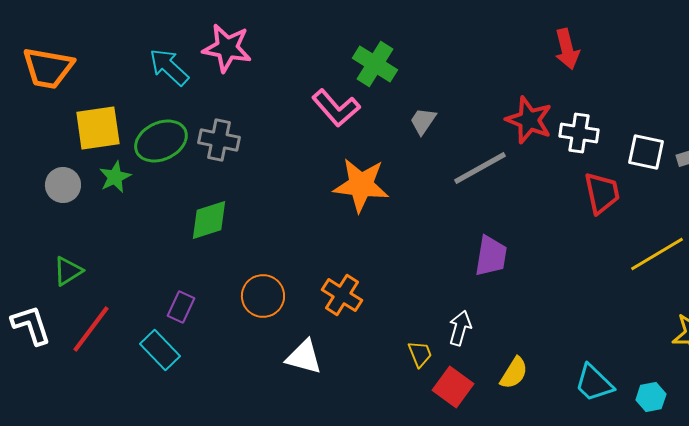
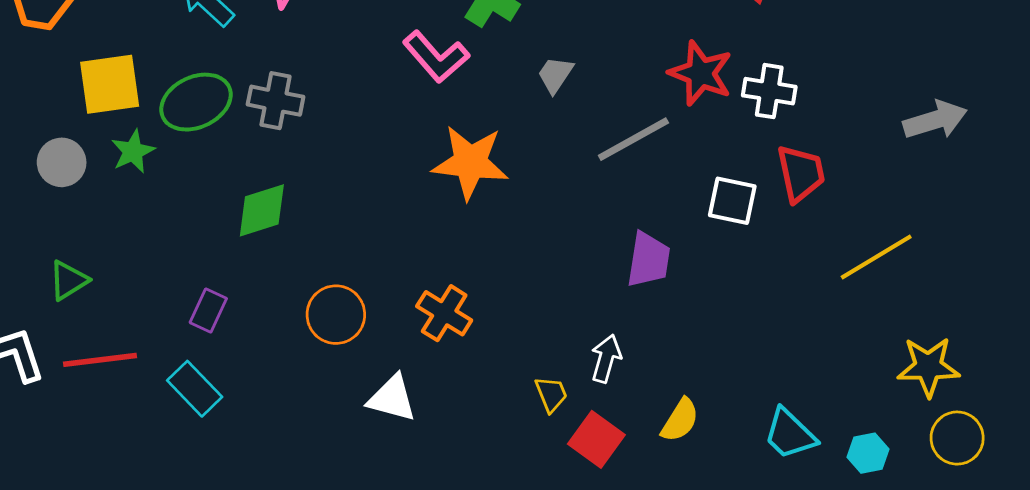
white square: (646, 152) -> (732, 201), moved
purple rectangle: (181, 307) -> (208, 310), moved
red line: (91, 329) -> (100, 360), turned 46

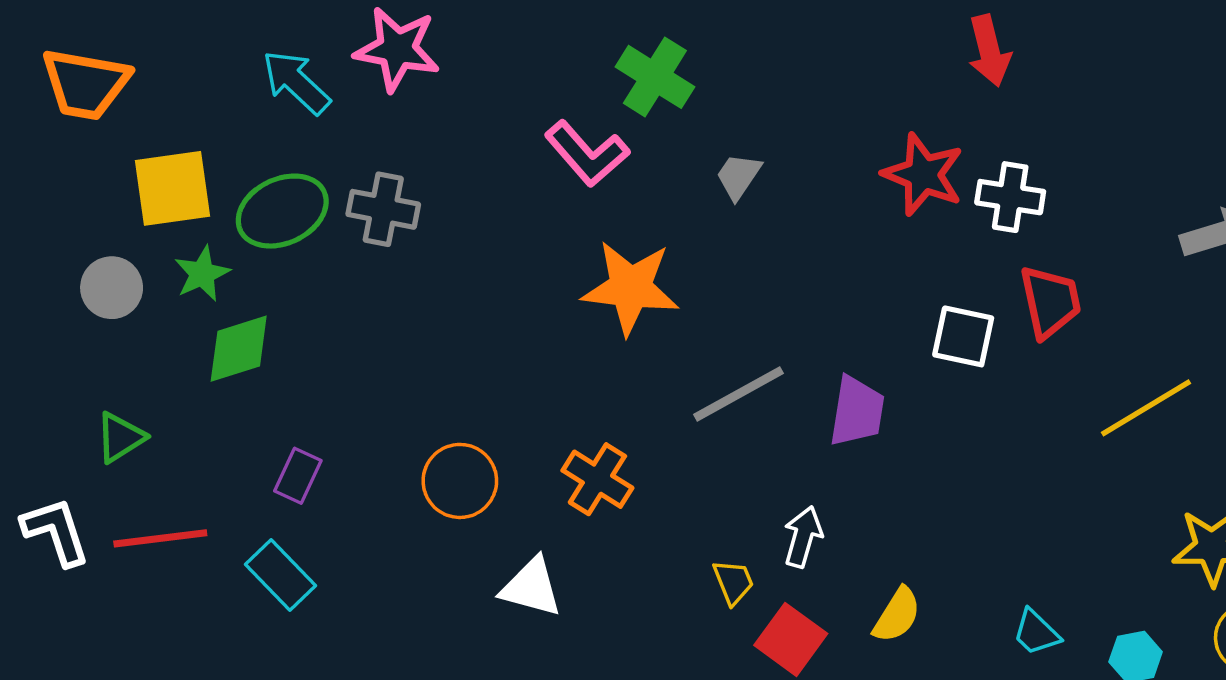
gray line: (633, 139) -> (739, 394), moved
green diamond: (262, 210) -> (239, 349), moved
cyan trapezoid: (790, 434) -> (1036, 632), size x0.7

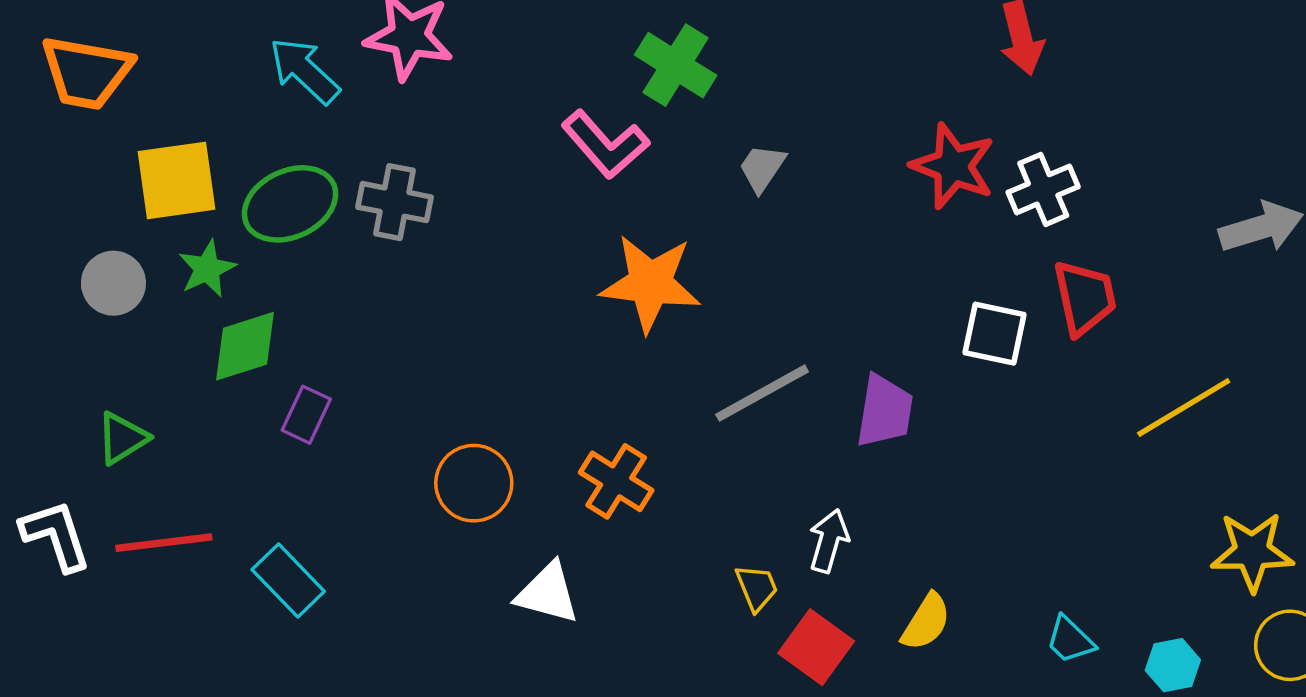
white cross: (1010, 197) -> (1043, 189), turned -32
purple rectangle: (298, 476) -> (306, 415), moved

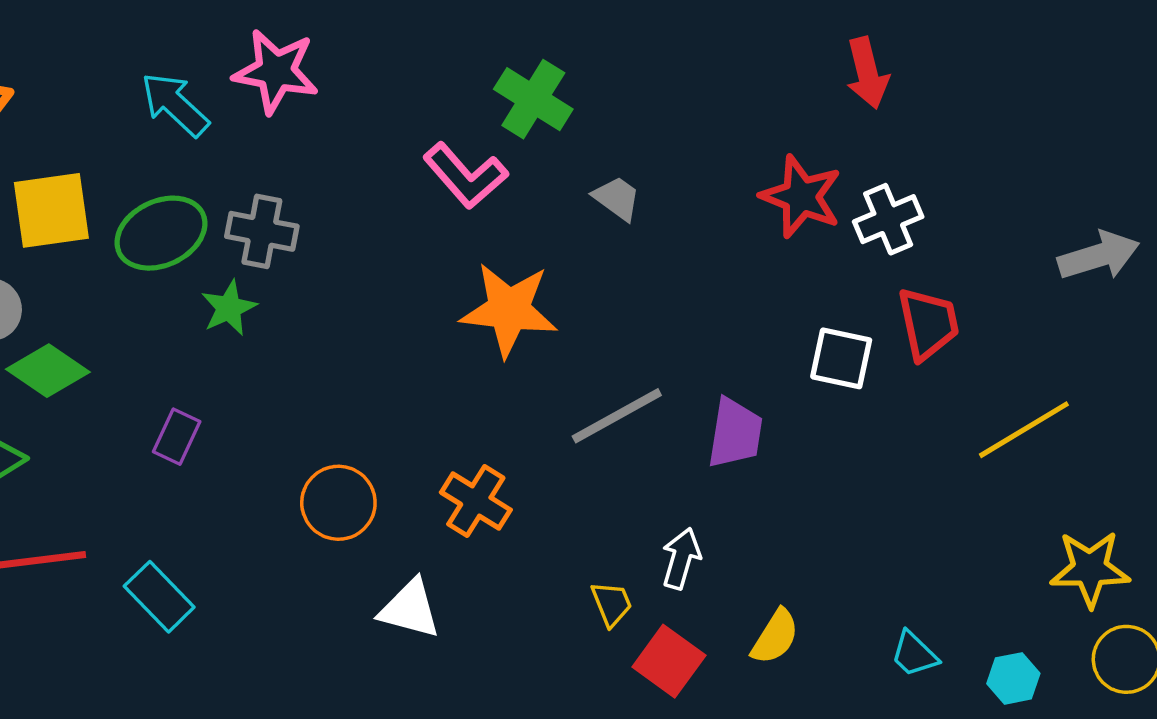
gray trapezoid: (762, 168) -> (617, 198), turned 92
green star: (207, 269) -> (229, 308), moved
green diamond: (245, 346) -> (48, 371), moved, turned 52

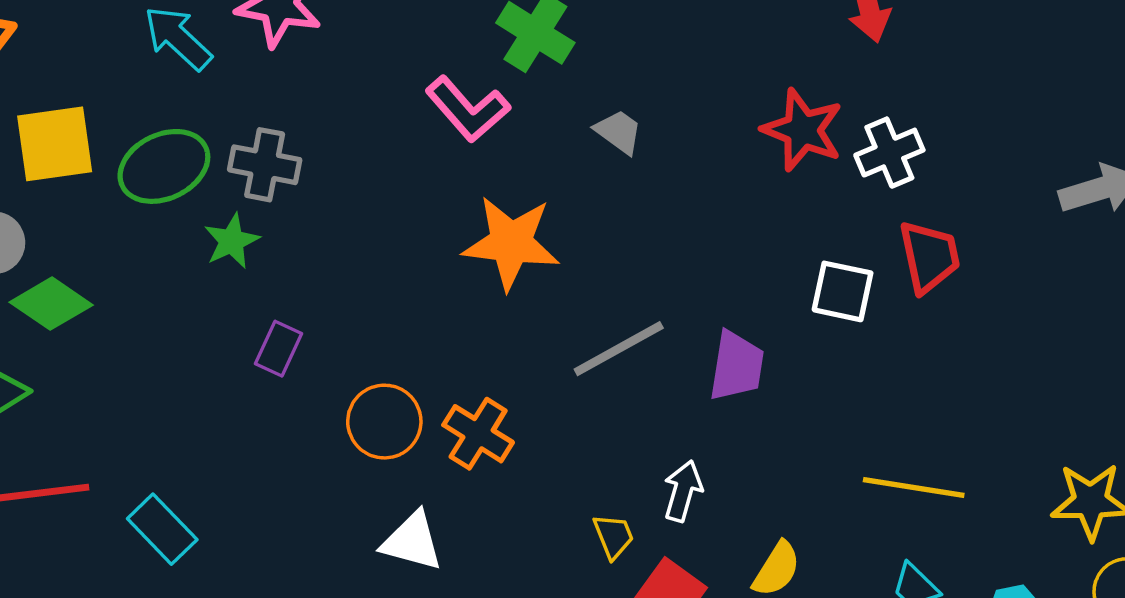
yellow line: (1024, 430) -> (914, 488), moved, turned 40
purple rectangle: (177, 437) -> (278, 349), moved
orange circle: (338, 503) -> (384, 422), moved

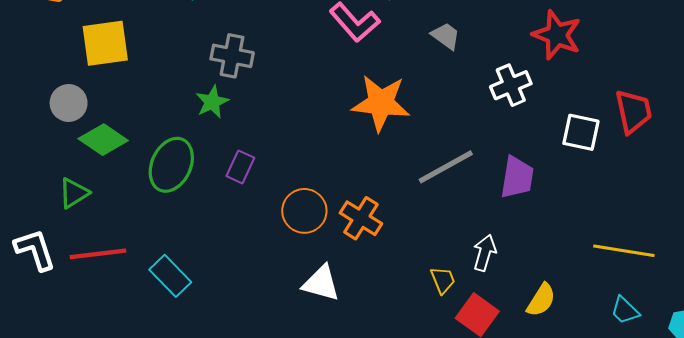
white cross: (889, 153) -> (511, 85), moved
green ellipse: (164, 166) -> (171, 165), moved, turned -40

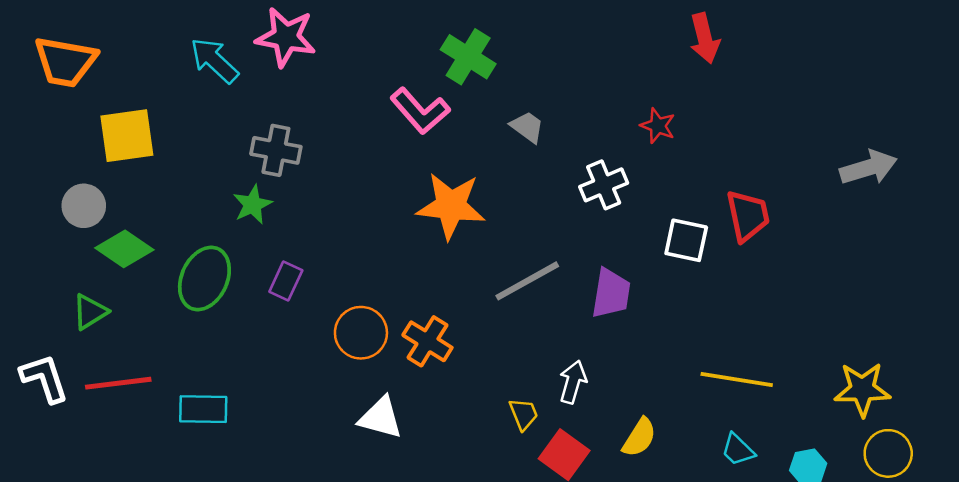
red star: (557, 35) -> (658, 126), size x0.6
cyan rectangle: (170, 276) -> (203, 409), turned -45

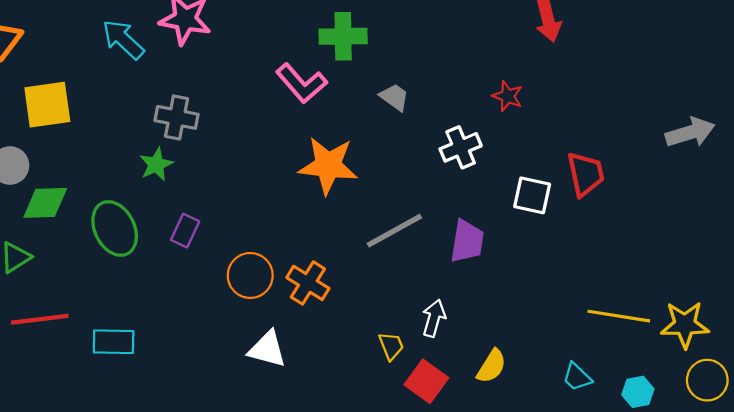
green cross: (468, 57) -> (343, 36), turned -33
green diamond: (124, 249) -> (45, 203), turned -36
green ellipse: (204, 278) -> (115, 229), turned -52
yellow line: (737, 380) -> (619, 316), moved

